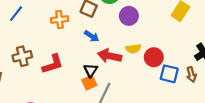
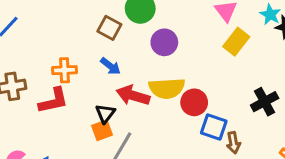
orange cross: (60, 19) -> (64, 70), moved
yellow semicircle: (133, 49) -> (167, 88), size x1.6
brown arrow: (191, 75) -> (233, 143), moved

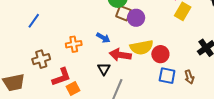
brown square: (109, 28) -> (123, 13), moved
red L-shape: (53, 101) -> (61, 77), moved
blue square: (214, 127) -> (167, 76), moved
orange square: (102, 130) -> (73, 89), moved

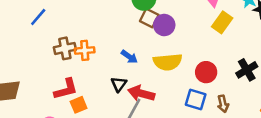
blue arrow: (103, 38) -> (129, 57), moved
red circle: (160, 54) -> (206, 72), moved
red arrow: (120, 55) -> (141, 93), moved
brown cross: (41, 59) -> (65, 48), moved

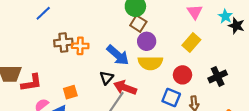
yellow rectangle: (222, 22) -> (191, 43), moved
purple circle: (164, 25) -> (147, 41), moved
blue arrow: (129, 57) -> (118, 55), size x1.6
red L-shape: (66, 89) -> (32, 83), moved

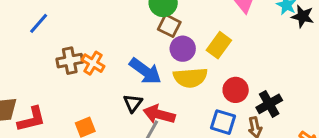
yellow rectangle: (191, 43) -> (219, 45), moved
orange cross: (80, 46) -> (93, 63), turned 35
black cross: (218, 76) -> (269, 104), moved

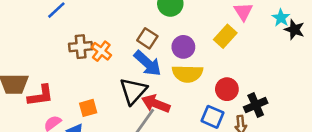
brown square: (169, 26) -> (147, 38), moved
yellow rectangle: (219, 45) -> (225, 36), moved
black triangle: (133, 103) -> (133, 91), size x1.6

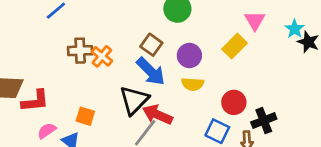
yellow semicircle: (187, 74) -> (193, 84), size x0.7
orange square: (88, 108) -> (85, 116), turned 30

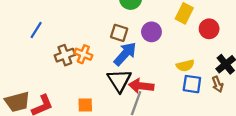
blue arrow: (151, 71) -> (125, 54), turned -75
yellow semicircle: (193, 84) -> (185, 65), moved
red circle: (234, 102) -> (209, 29), moved

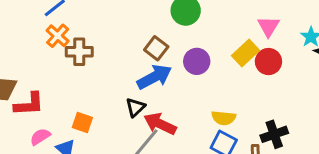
red circle: (209, 29) -> (268, 62), moved
orange cross: (83, 54) -> (58, 36), moved
black triangle: (119, 80) -> (135, 107), size x0.6

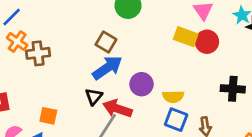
yellow rectangle: (246, 53) -> (186, 37), turned 70
purple circle: (197, 61) -> (141, 84), moved
black cross: (274, 134) -> (233, 89), moved, turned 30

